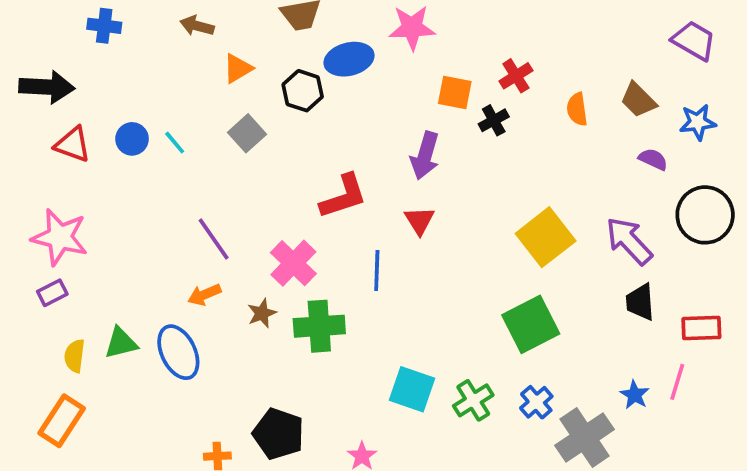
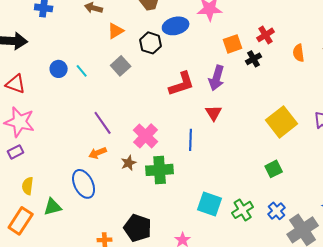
orange square: (455, 93) -> (233, 44), turned -30
red triangle: (73, 144) -> (16, 84), moved
red L-shape: (343, 196) -> (182, 84), moved
green square: (531, 324) -> (274, 169), size x0.6
green triangle: (121, 343) -> (53, 207), moved

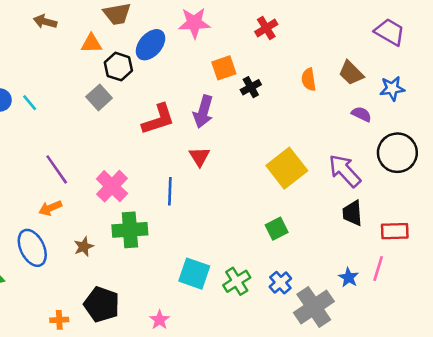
blue ellipse: (176, 26) -> (151, 45), turned -35
orange triangle: (116, 31) -> (91, 43), moved, turned 30
red cross: (266, 35) -> (266, 28), moved
gray square: (121, 66) -> (99, 97), moved
brown star: (129, 163) -> (84, 247), moved

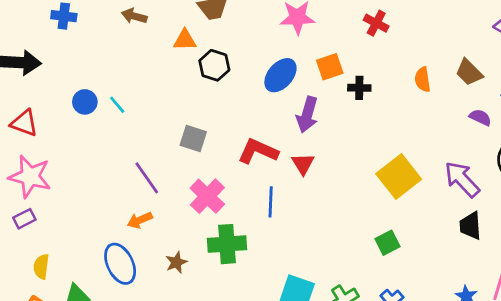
red cross: (266, 28) -> (376, 23), turned -30
blue ellipse: (151, 45) -> (280, 75), moved
black cross: (251, 87) -> (359, 88), turned 30
gray square: (99, 97) -> (193, 139), moved, turned -30
red L-shape: (158, 119) -> (258, 151), moved, turned -138

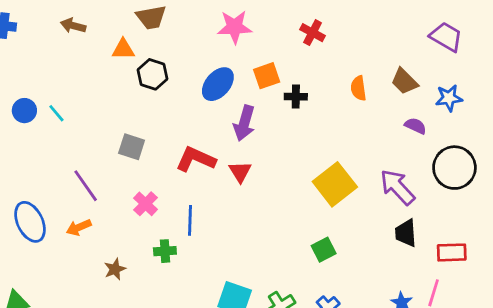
pink cross: (207, 196) -> (146, 204), size x0.7
blue line: (271, 202) -> (190, 220), moved
green cross: (227, 244) -> (165, 251), size x0.6
blue ellipse: (120, 264) -> (30, 222), moved

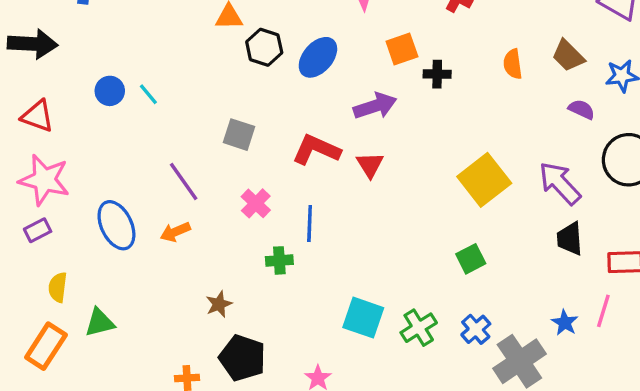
blue ellipse: (218, 84) -> (318, 57), moved
purple arrow: (244, 123) -> (375, 106), turned -124
brown star: (115, 269) -> (219, 304), moved

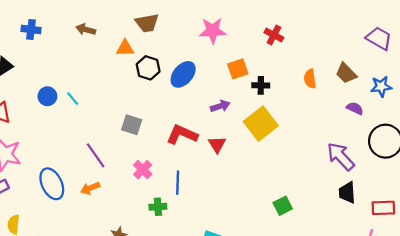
purple arrow: (375, 106) -> (220, 106), size x0.7
yellow square: (484, 180) -> (261, 124), moved

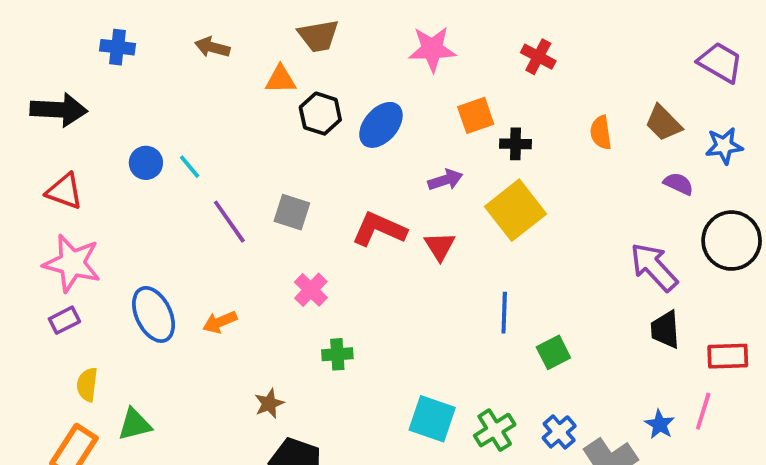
purple line: (96, 155) -> (229, 222), moved
blue line: (178, 183) -> (504, 313), moved

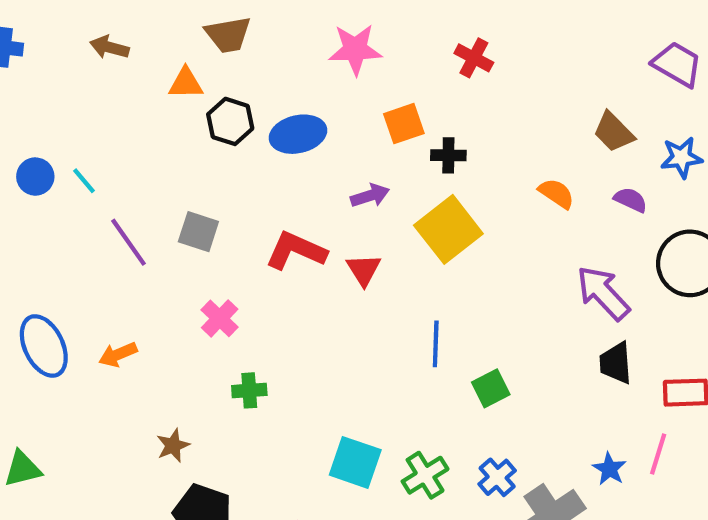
blue ellipse: (381, 125) -> (298, 134), turned 36
orange semicircle: (601, 133) -> (556, 193), moved, turned 132

